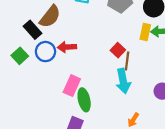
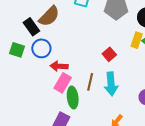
red arrow: (67, 47) -> (59, 66), moved
green square: (20, 56) -> (17, 50), turned -35
brown line: (127, 61) -> (90, 82), moved

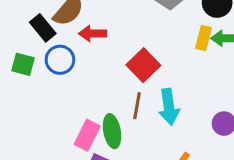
red square: (109, 54) -> (143, 65), moved, size x1.5
red arrow: (59, 66) -> (93, 33), moved
pink rectangle: (63, 83) -> (87, 135), moved

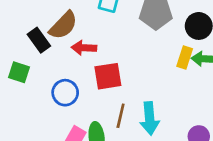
blue circle: (60, 60) -> (65, 93), moved
red square: (143, 65) -> (108, 76), moved, turned 32

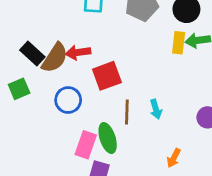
brown semicircle: (63, 25) -> (55, 58), moved
green square: (19, 72) -> (19, 89), turned -30
cyan arrow: (150, 118) -> (156, 109), size x0.6

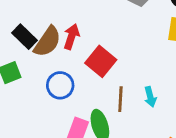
red arrow: (78, 52) -> (71, 37), turned 115
red square: (107, 76) -> (101, 61), turned -32

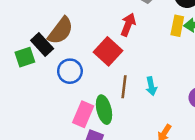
black rectangle: (25, 37) -> (42, 45), moved
red arrow: (71, 37) -> (128, 25), moved

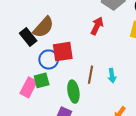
red square: (108, 51) -> (63, 52), moved, turned 35
green square: (25, 57) -> (42, 80), moved
pink rectangle: (83, 114) -> (29, 87), moved

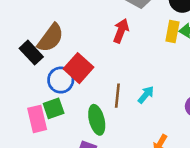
red square: (63, 52) -> (78, 68), turned -35
cyan arrow: (112, 76) -> (146, 95), turned -128
pink rectangle: (29, 87) -> (37, 119), turned -36

